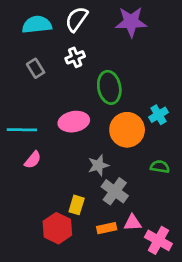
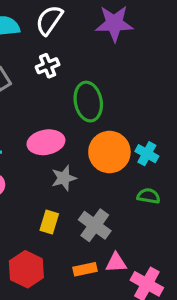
cyan cross: (158, 115) -> (147, 154), moved, turned -30
gray star: (98, 165) -> (64, 178), moved
yellow rectangle: (77, 205) -> (49, 222), moved

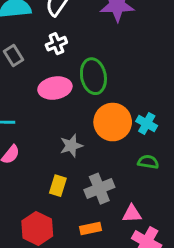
pink ellipse: (46, 142) -> (55, 88), moved
gray cross: (95, 225) -> (99, 189), turned 32
pink triangle: (116, 263) -> (132, 214), moved

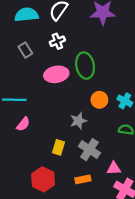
orange circle: (113, 122) -> (99, 100), size x0.6
gray star: (71, 146) -> (78, 121), moved
gray cross: (99, 189) -> (89, 150), turned -35

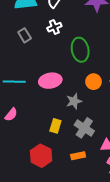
pink ellipse: (56, 74) -> (50, 81), moved
pink semicircle: (23, 124) -> (11, 115), moved

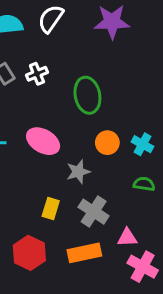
white cross: (54, 27) -> (37, 74), moved
pink ellipse: (50, 81) -> (43, 141), turned 40
orange rectangle: (78, 156) -> (84, 253), size x1.5

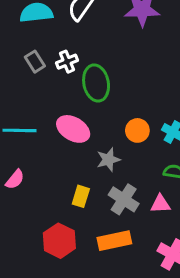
green ellipse: (87, 95) -> (96, 83), moved
pink triangle: (127, 238) -> (160, 204), moved

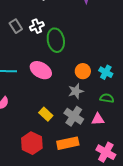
gray star: (108, 160) -> (76, 91), moved
yellow rectangle: (81, 196) -> (46, 114), turned -64

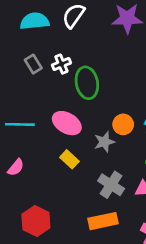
gray star: (76, 91) -> (104, 142), moved
yellow rectangle: (46, 114) -> (69, 159), moved
red hexagon: (32, 143) -> (36, 221), moved

